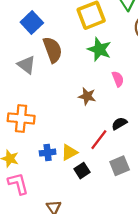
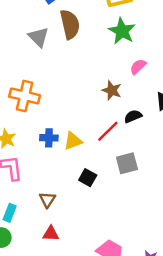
pink semicircle: (118, 79) -> (138, 67), turned -119
brown star: (87, 96) -> (112, 90), moved
black square: (82, 171) -> (88, 178), moved, turned -35

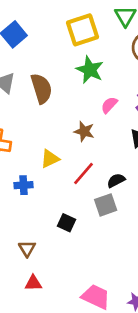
brown semicircle: (70, 24) -> (41, 88), moved
black semicircle: (133, 116) -> (116, 180), moved
yellow triangle: (73, 141) -> (50, 159), moved

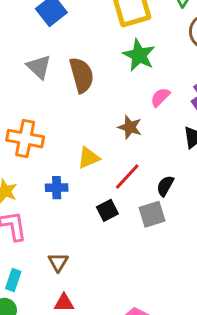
black semicircle: (116, 180) -> (165, 186), turned -36
black square: (67, 223) -> (107, 210), moved, turned 36

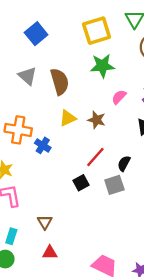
green star: (139, 55) -> (102, 66), turned -30
yellow triangle: (89, 158) -> (68, 118), moved
blue cross: (57, 188) -> (43, 145), moved, turned 35

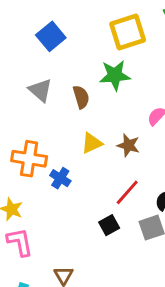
green star: (102, 66) -> (115, 75), moved
brown semicircle: (60, 82) -> (81, 97), size x0.7

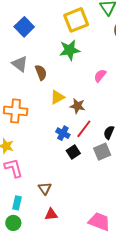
brown semicircle: (81, 97) -> (41, 73), moved
brown star: (128, 145) -> (77, 106), moved
blue cross: (60, 178) -> (63, 133), moved

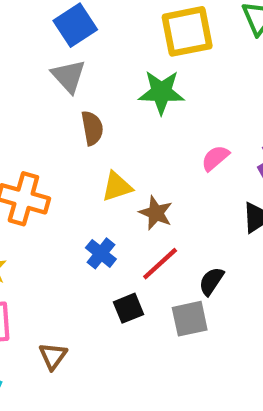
gray triangle: (20, 64) -> (69, 76), moved
blue cross: (63, 133) -> (101, 253), moved
brown triangle: (45, 188) -> (53, 356), moved

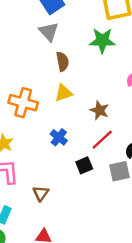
yellow triangle: (117, 187) -> (64, 93), moved
blue cross: (101, 253) -> (59, 137), moved

